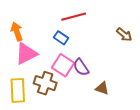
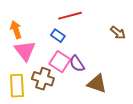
pink triangle: (26, 54) -> (25, 51), turned -40
brown triangle: (102, 88) -> (97, 84), size x1.5

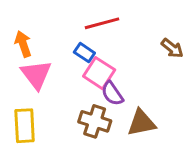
pink square: (60, 62) -> (99, 73), moved
brown cross: (43, 79) -> (95, 121), moved
brown triangle: (97, 84) -> (141, 123), turned -30

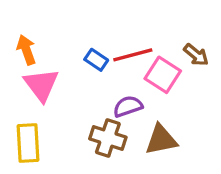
red line: (102, 23) -> (133, 55), moved
pink square: (99, 73) -> (163, 75), moved
purple semicircle: (112, 94) -> (128, 106), turned 105

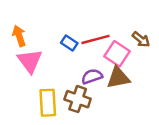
brown triangle: (161, 140) -> (118, 78), moved
yellow rectangle: (28, 143) -> (48, 103), moved

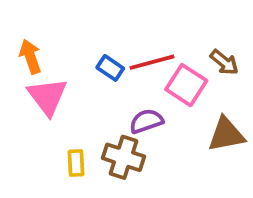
brown triangle: (118, 78) -> (226, 134), moved
yellow rectangle: (48, 103) -> (76, 163), size x0.6

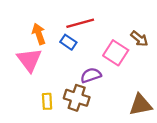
orange arrow: (30, 57) -> (39, 34), moved
red line: (152, 62) -> (80, 23), moved
brown triangle: (226, 134) -> (140, 105), moved

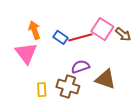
red line: (80, 23) -> (80, 37), moved
pink square: (116, 53) -> (102, 29), moved
brown triangle: (140, 105) -> (105, 79), moved, turned 30

